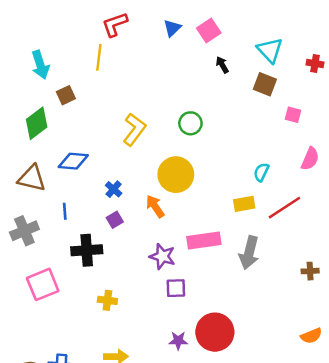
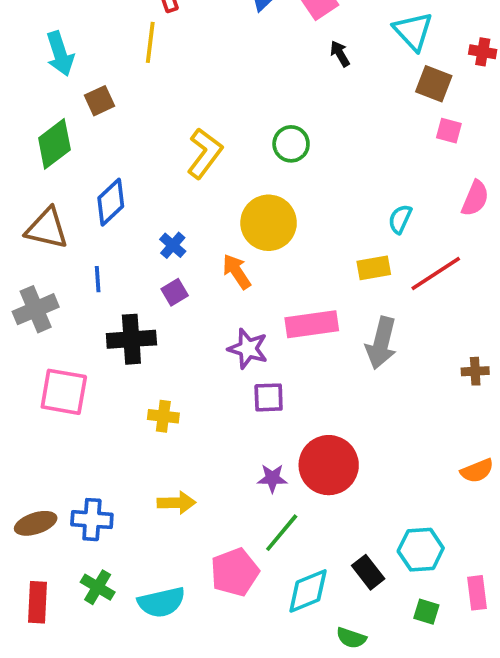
brown square: (265, 84) -> (434, 84), moved
blue diamond: (73, 161) -> (111, 202), turned -48
pink square: (43, 284) -> (64, 392), turned 32

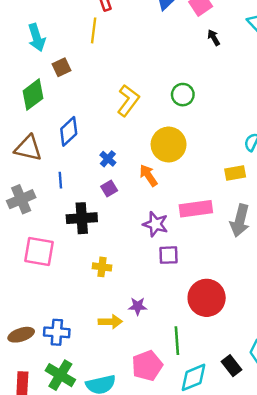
purple star: (272, 478) -> (138, 306), moved
green line: (282, 533) -> (177, 341), turned -44
green cross: (98, 587) -> (60, 375), size x1.4

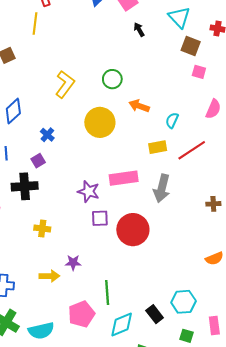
orange arrow: (148, 175) -> (139, 106), moved, turned -36
purple square: (109, 188) -> (38, 161), moved
red circle: (207, 298) -> (133, 230), moved

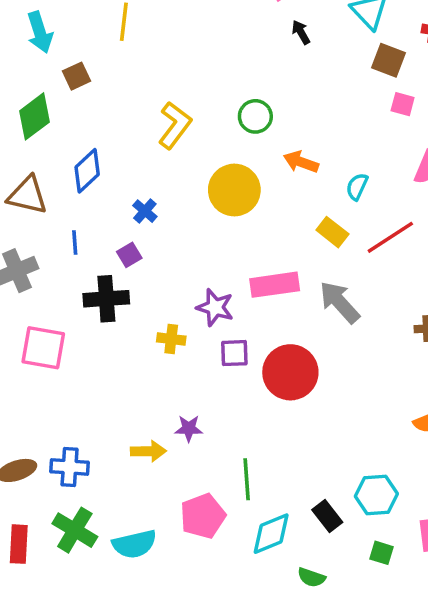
yellow rectangle: (158, 147) -> (332, 232), turned 48
gray arrow: (162, 188) -> (339, 302), turned 124
yellow cross: (42, 229) -> (171, 339), moved

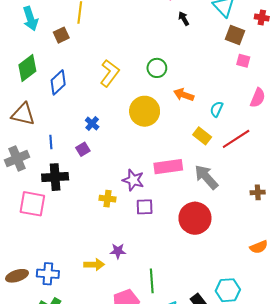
brown square: (77, 76) -> (61, 35), moved
blue diamond: (87, 171) -> (58, 82), moved
black cross: (106, 299) -> (55, 177), moved
red circle: (290, 372) -> (195, 218), moved

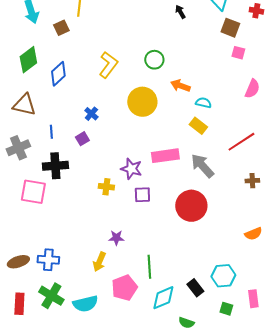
cyan semicircle: (217, 109) -> (203, 103), moved, turned 77
red line: (236, 139) -> (241, 142), moved
yellow arrow: (94, 264) -> (99, 262), moved, turned 114

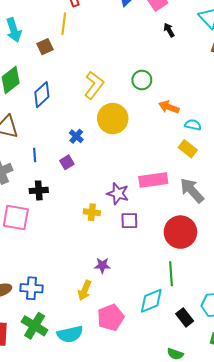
yellow circle: (142, 102) -> (113, 119), moved
black cross: (55, 166) -> (39, 190), size x0.7
green line: (149, 267) -> (171, 274), moved
cyan diamond: (163, 298) -> (151, 301), moved

